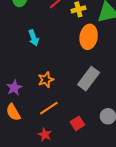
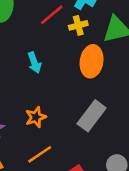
cyan arrow: (34, 38) -> (34, 63), moved

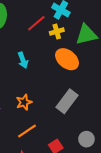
orange ellipse: (92, 61) -> (67, 59), turned -60

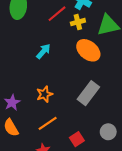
cyan arrow: (23, 60) -> (43, 51), turned -119

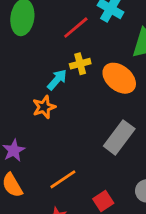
yellow cross: (78, 22) -> (80, 64), moved
orange star: (44, 94) -> (44, 107), moved

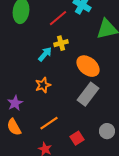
orange ellipse: (119, 78) -> (88, 66), moved
orange star: (44, 107) -> (43, 85), moved

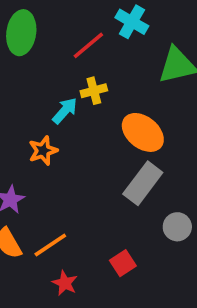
orange star: (43, 85) -> (43, 151), moved
orange line: (49, 123) -> (50, 245), moved
gray circle: (107, 131) -> (177, 227), moved

